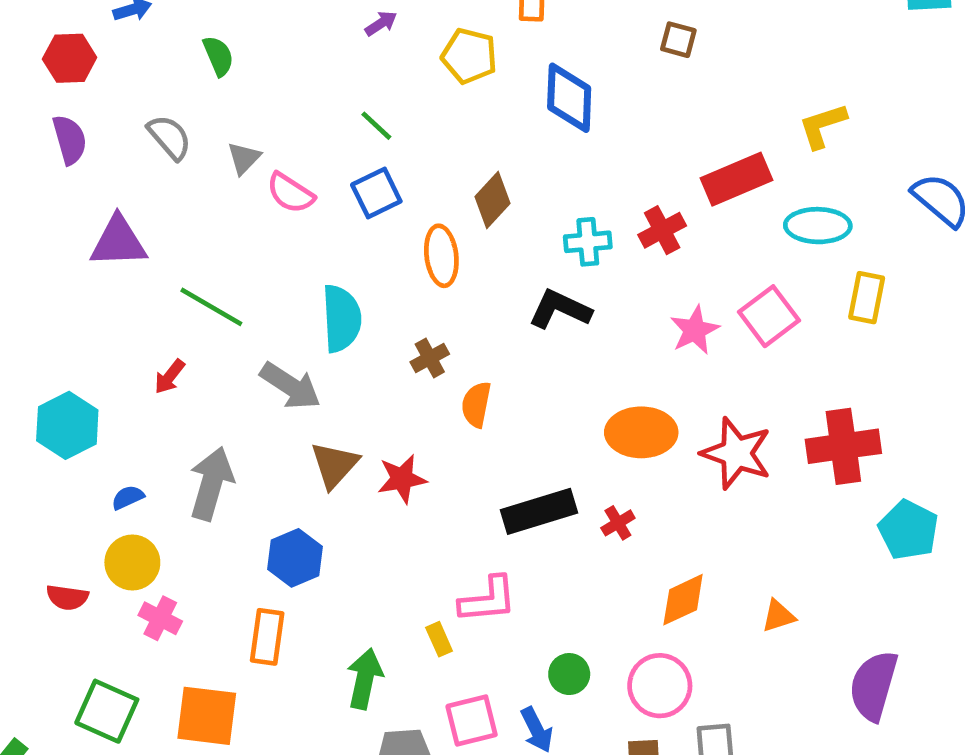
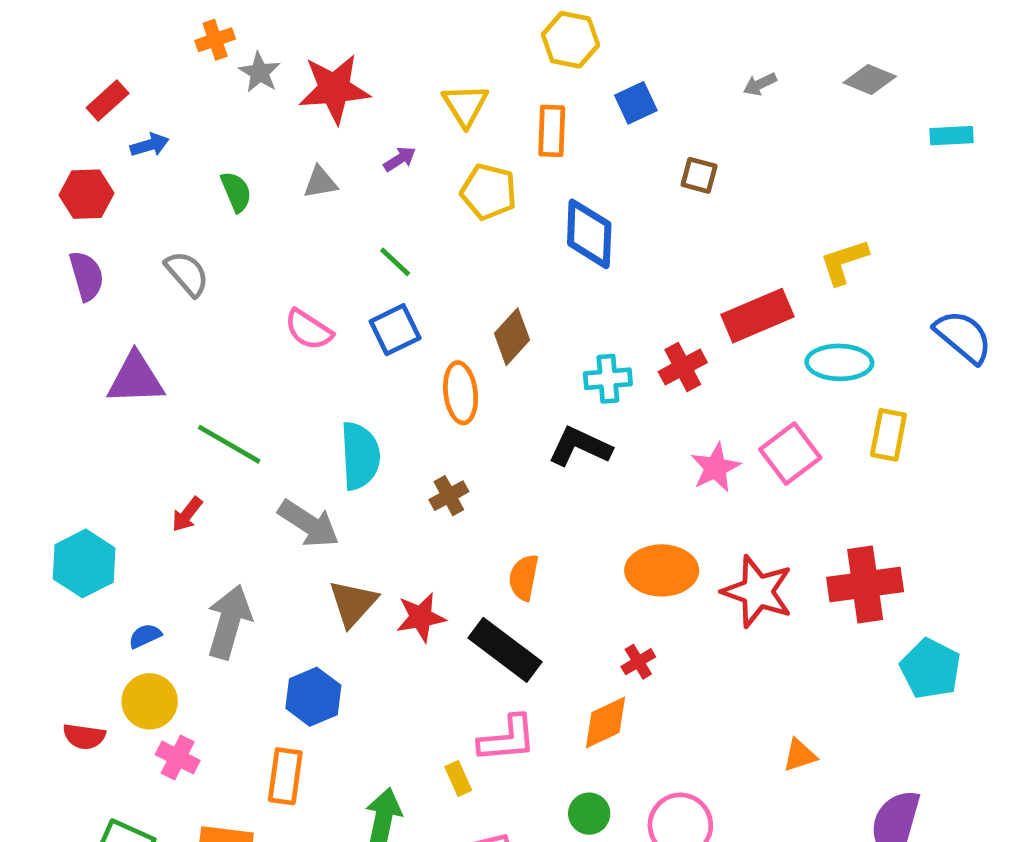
gray triangle: (244, 158) -> (320, 182), moved, turned 36
orange semicircle: (476, 404) -> (524, 577), moved
black rectangle: (539, 511) -> (505, 650), moved, turned 54
orange diamond: (683, 600) -> (606, 722), moved

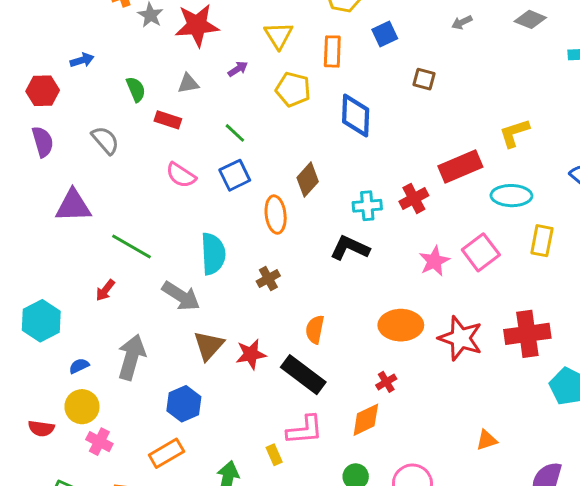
red rectangle: (108, 101) -> (168, 120), moved, turned 60
orange rectangle: (285, 776) -> (166, 453), turned 52

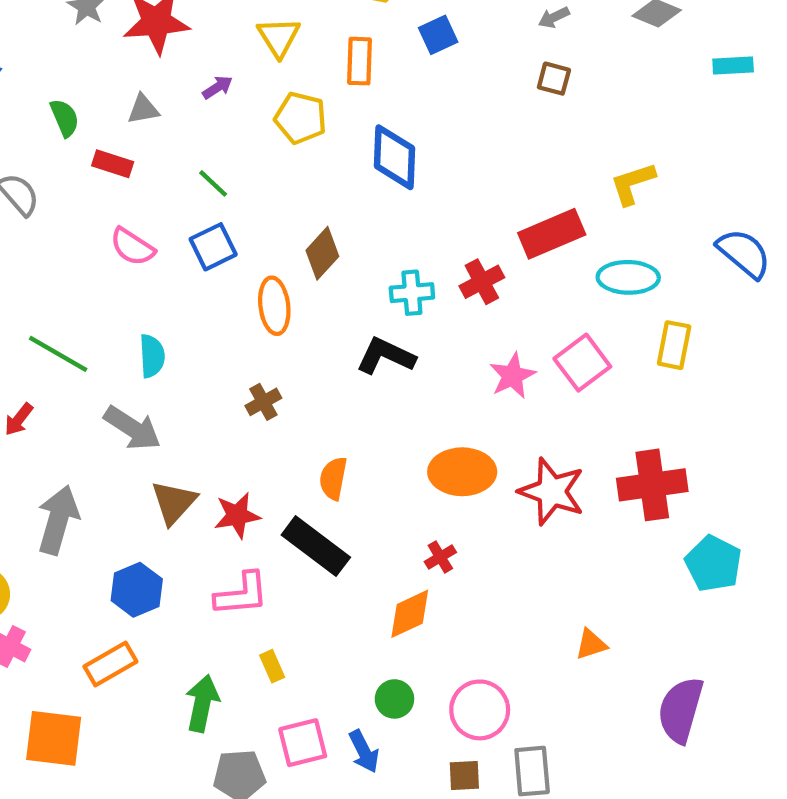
brown square: (424, 79) -> (554, 79), moved
cyan semicircle: (213, 254) -> (152, 356), moved, size x0.7
pink L-shape: (305, 430) -> (242, 594), moved

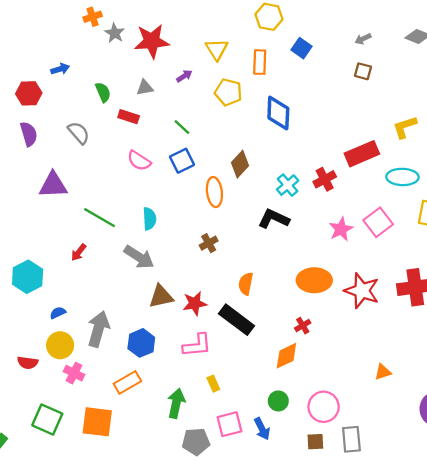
blue square: (438, 35) -> (302, 48), turned -30
cyan cross: (412, 293) -> (288, 185), turned -35
brown triangle: (174, 502) -> (161, 296), turned 36
gray arrow: (58, 520) -> (98, 329), moved

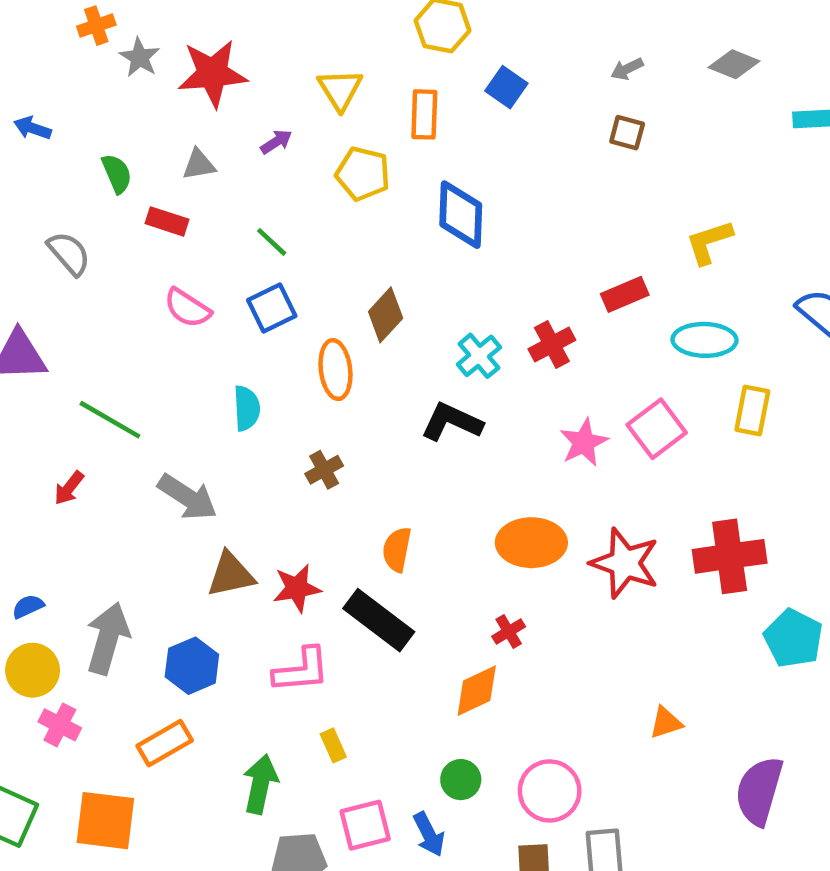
blue arrow: (60, 69) -> (33, 128), turned -144
red rectangle: (362, 154) -> (625, 294), size x0.7
cyan semicircle: (149, 219) -> (247, 408), moved

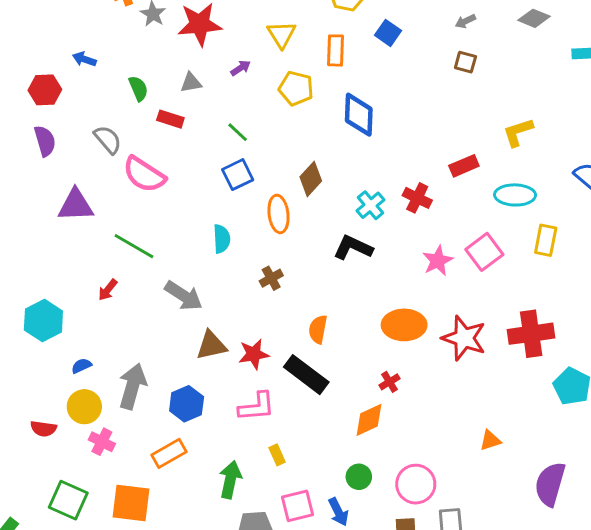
pink semicircle: (187, 308) -> (144, 175), moved, size x1.4
red cross: (552, 344) -> (417, 198), turned -36

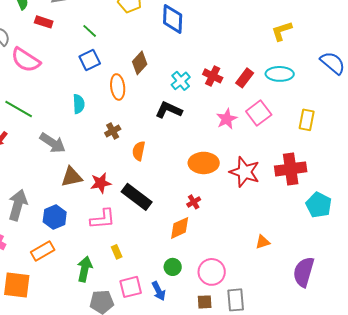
red rectangle: (464, 166) -> (245, 78), moved, turned -30
yellow rectangle: (546, 240) -> (307, 120), moved
orange semicircle: (318, 329) -> (139, 151), moved

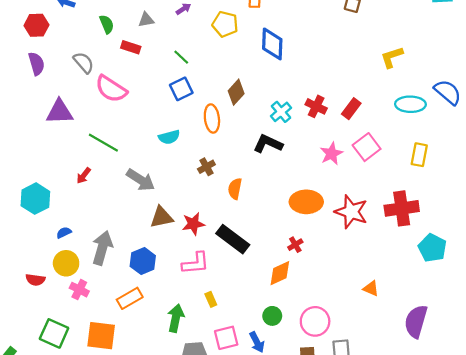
cyan ellipse: (280, 74) -> (410, 104), moved
cyan semicircle: (79, 104) -> (169, 137), turned 78
orange triangle: (263, 242) -> (371, 288), turned 42

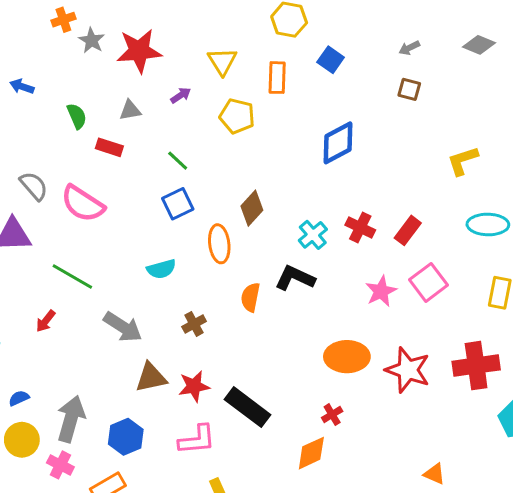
blue diamond: (272, 44) -> (338, 143), moved, turned 60
gray semicircle: (84, 63) -> (34, 186), moved
brown cross: (206, 167) -> (194, 324), moved
orange semicircle: (235, 189) -> (250, 297), moved
pink cross: (79, 290) -> (60, 465), moved

